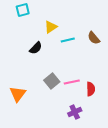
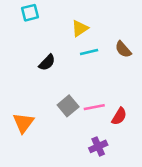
yellow triangle: (51, 27) -> (80, 28), moved
red semicircle: (91, 89) -> (119, 116), turned 32

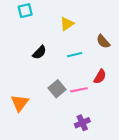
cyan line: (89, 52) -> (75, 55), moved
red semicircle: (119, 116) -> (100, 77), moved

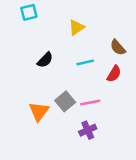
red semicircle: (100, 77) -> (114, 74), moved
orange triangle: (20, 103) -> (39, 111), moved
purple cross: (82, 123) -> (88, 130), moved

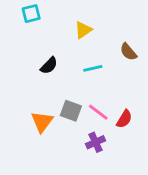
red semicircle: (114, 74) -> (124, 119), moved
gray square: (65, 101) -> (71, 111), turned -30
pink line: (90, 103) -> (98, 112), turned 48

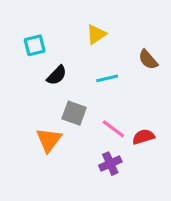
cyan square: (31, 14) -> (35, 45), moved
gray square: (71, 111) -> (74, 113), moved
red semicircle: (124, 119) -> (143, 137), turned -138

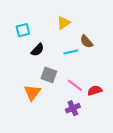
brown semicircle: (148, 60) -> (86, 42), moved

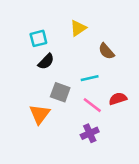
cyan square: (23, 30) -> (38, 38), moved
cyan line: (71, 52) -> (90, 78), moved
red semicircle: (95, 90) -> (118, 99), moved

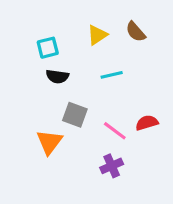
brown semicircle: (106, 51) -> (136, 32), moved
black semicircle: (46, 61) -> (57, 76), turned 54
cyan line: (90, 78) -> (112, 75), moved

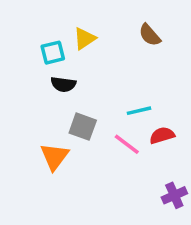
yellow triangle: (97, 35) -> (84, 38), moved
cyan line: (112, 75) -> (139, 111), moved
purple cross: (112, 166) -> (174, 195), moved

